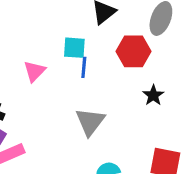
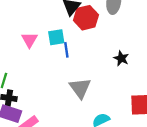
red hexagon: (133, 51) -> (86, 18), moved
pink triangle: (34, 71) -> (29, 40), moved

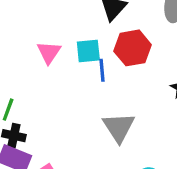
red hexagon: (86, 18) -> (133, 48), moved

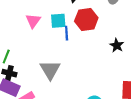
gray triangle: (119, 127) -> (50, 70), moved

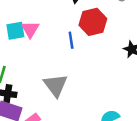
cyan square: (58, 21) -> (15, 31), moved

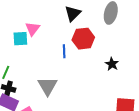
pink triangle: (30, 29) -> (32, 29), moved

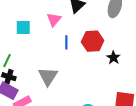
pink triangle: (32, 29) -> (54, 20), moved
red hexagon: (83, 39) -> (93, 41), moved

